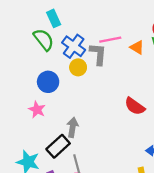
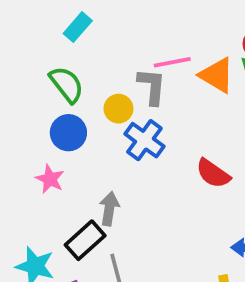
cyan rectangle: (54, 18) -> (78, 27), turned 66
green semicircle: (44, 40) -> (67, 85), moved
blue cross: (74, 46) -> (144, 140), moved
orange triangle: (137, 47) -> (217, 75), size x1.5

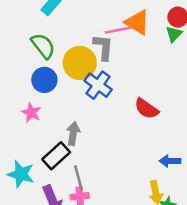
orange triangle: (217, 75) -> (137, 22), moved
yellow circle: (118, 109) -> (80, 63), size x1.6

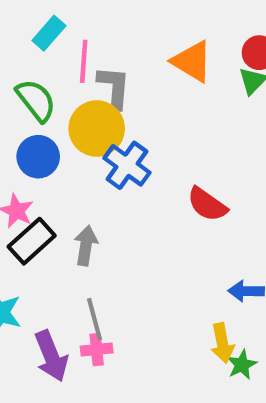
pink line: (118, 30) -> (84, 61), moved, turned -75
gray L-shape: (103, 47) -> (114, 87), moved
black rectangle: (56, 156) -> (32, 241), moved

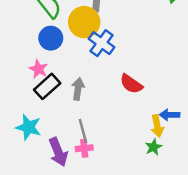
red semicircle: (207, 204) -> (131, 84), moved
yellow arrow: (222, 343) -> (157, 126), moved
green star: (242, 365) -> (153, 147), moved

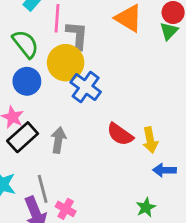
yellow arrow: (157, 126) -> (150, 140), moved
gray line: (83, 131) -> (43, 189), moved
pink cross: (84, 148) -> (66, 209), turned 35

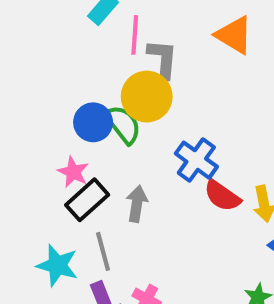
green semicircle: (25, 44) -> (123, 124), moved
blue cross: (86, 87) -> (196, 160), moved
gray line: (43, 189) -> (103, 251), moved

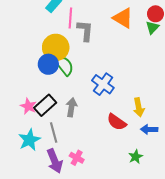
yellow circle: (147, 97) -> (56, 47), moved
pink star: (73, 172) -> (28, 106), moved
red semicircle: (222, 196) -> (117, 122), moved
cyan star: (57, 265) -> (29, 140), turned 30

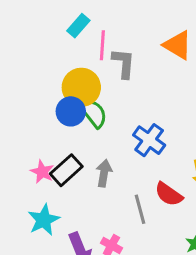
gray line: (54, 133) -> (140, 209), moved

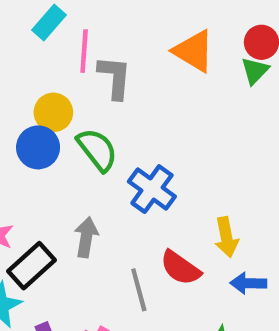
yellow circle: (81, 87) -> (53, 112), size x0.7
green semicircle: (93, 113) -> (97, 150), moved
black rectangle: (66, 170) -> (31, 266), moved

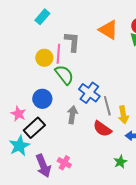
pink line: (84, 51) -> (58, 54), moved
blue circle: (38, 147) -> (42, 99), moved
gray arrow: (86, 237) -> (72, 115), moved
gray line: (139, 290) -> (107, 106), moved

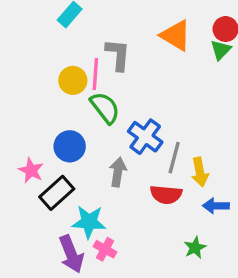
gray line: (107, 106) -> (174, 158), turned 30
red semicircle: (102, 129) -> (166, 195), turned -30
cyan star: (19, 146) -> (89, 222), moved, turned 30

